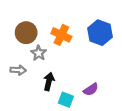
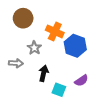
brown circle: (26, 33) -> (23, 18), moved
blue hexagon: (100, 33) -> (75, 46), moved

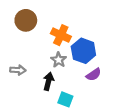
gray star: (34, 48) -> (59, 60), moved
purple semicircle: (81, 81) -> (94, 75), moved

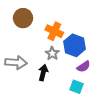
gray arrow: (18, 70) -> (16, 63), size x1.5
cyan square: (65, 99) -> (76, 87), moved

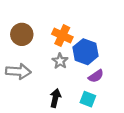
brown circle: (23, 18) -> (22, 34), moved
black arrow: (43, 73) -> (55, 98), moved

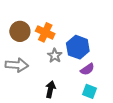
orange cross: (62, 36) -> (45, 32), moved
cyan square: (88, 99) -> (89, 91), moved

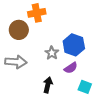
orange cross: (45, 32) -> (37, 13), moved, turned -36
purple semicircle: (87, 69) -> (71, 68), moved

